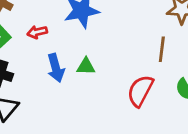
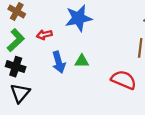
red semicircle: (140, 91) -> (124, 80), turned 85

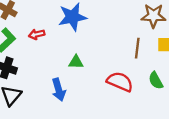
blue arrow: (59, 62) -> (59, 90), moved

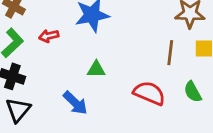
blue arrow: (59, 90) -> (75, 103), turned -30

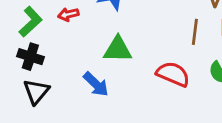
green triangle: (96, 69) -> (118, 49), size x1.5

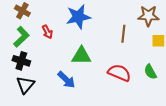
red arrow: (68, 14) -> (47, 32), turned -104
brown line: (195, 32) -> (123, 34), moved

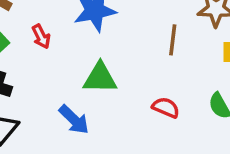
red semicircle: (119, 73) -> (166, 107), size x0.7

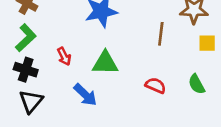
red arrow: (41, 36) -> (64, 56), moved

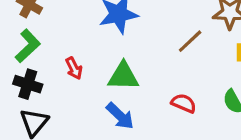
brown line: (161, 34) -> (190, 41), turned 40
blue arrow: (85, 95) -> (120, 116), moved

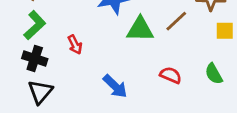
green triangle: (123, 76) -> (140, 29), moved

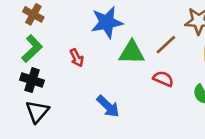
red arrow: (75, 45) -> (77, 58), moved
red semicircle: (171, 75) -> (163, 79), moved

